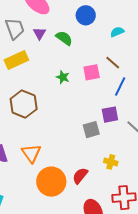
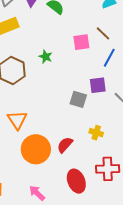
green star: (63, 77) -> (46, 57), moved
gray square: (91, 130) -> (78, 99), turned 30

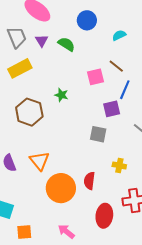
purple square: (98, 85) -> (112, 109), moved
red semicircle: (65, 145) -> (89, 181), turned -30
red ellipse: (76, 181) -> (104, 216), turned 35

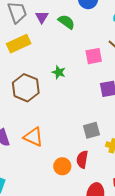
gray square: (98, 134) -> (91, 130), moved, turned -30
orange triangle: (39, 161) -> (33, 137), turned -30
orange circle: (61, 188) -> (62, 166), moved, size x0.6

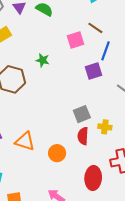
orange triangle: (33, 137) -> (25, 141), moved
red semicircle: (82, 159) -> (83, 136), moved

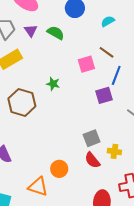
red semicircle: (83, 136) -> (92, 160), turned -42
orange triangle: (25, 141) -> (38, 187), moved
orange circle: (57, 153) -> (59, 169), moved

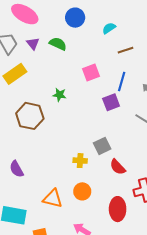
brown line: (106, 52) -> (125, 50), moved, turned -49
yellow cross: (114, 151) -> (80, 161), moved
red semicircle: (92, 160) -> (118, 167), moved
orange circle: (59, 169) -> (82, 191), moved

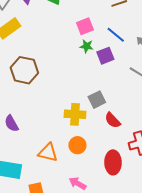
blue line: (122, 81) -> (116, 35), turned -66
green star: (59, 95) -> (87, 46), moved
yellow cross: (80, 161) -> (75, 114), size x1.5

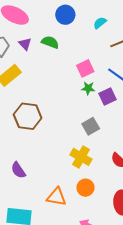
gray square: (97, 100) -> (91, 126), moved
yellow cross: (75, 114) -> (81, 157), turned 30

